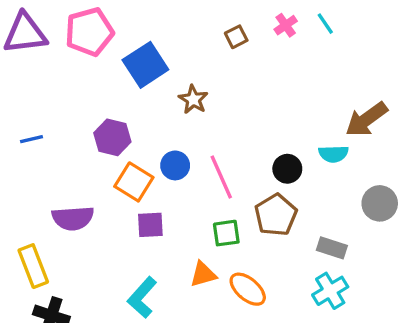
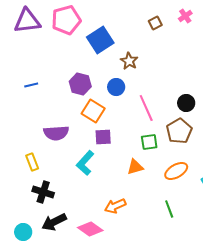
blue circle: (175, 165) -> (116, 87), moved
yellow rectangle: (33, 266) -> (32, 162), size x0.7
orange ellipse: (248, 289) -> (176, 171), moved, turned -70
cyan L-shape: (142, 297) -> (85, 163), moved

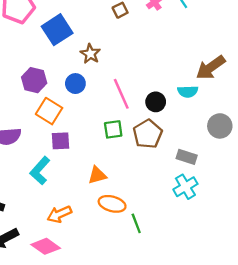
pink line: (146, 108) -> (121, 94), moved
green square: (149, 142) -> (113, 129), moved
orange ellipse: (176, 171) -> (112, 204), moved, turned 45
orange arrow: (115, 206) -> (59, 214), moved

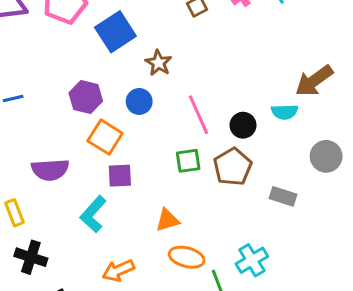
cyan cross: (185, 187) -> (252, 260), moved

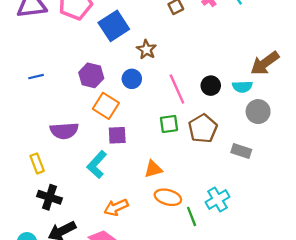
black circle: (243, 125) -> (211, 86), moved
gray circle: (326, 156) -> (258, 112), moved

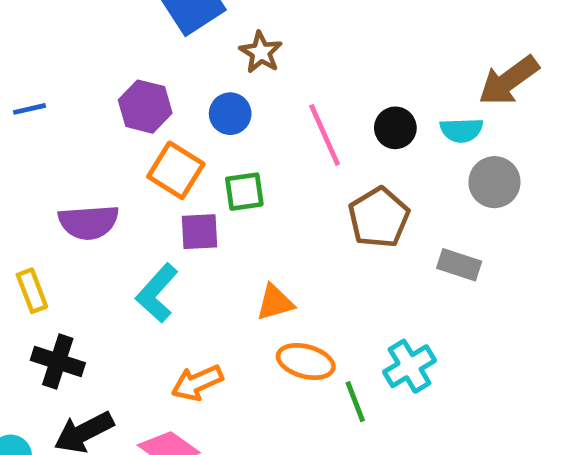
green square: (169, 124) -> (244, 192), moved

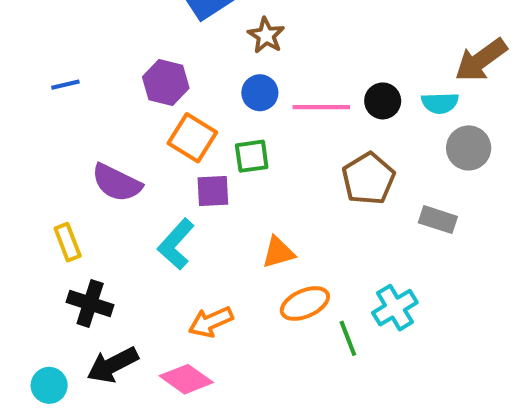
blue circle: (230, 114) -> (260, 93), moved
pink line: (325, 135) -> (321, 107), turned -66
purple semicircle: (89, 222) -> (117, 183), turned 30
orange ellipse: (306, 361) -> (305, 304), turned -39

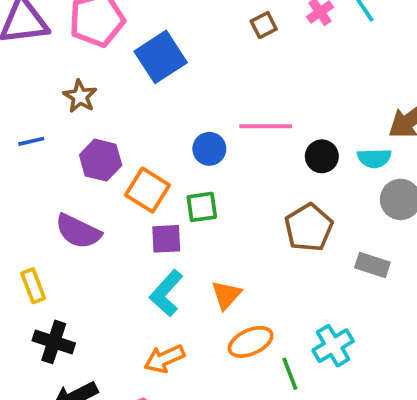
brown star: (266, 35) -> (80, 96), moved
purple hexagon: (166, 83) -> (101, 160), moved
pink line: (321, 107) -> (266, 126), moved
cyan L-shape: (176, 244) -> (166, 293), moved
orange triangle: (278, 252) -> (226, 295), turned -32

